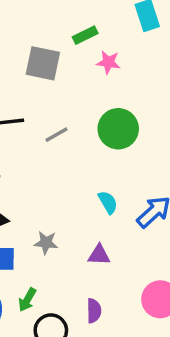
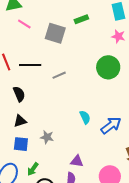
pink star: (108, 62) -> (118, 36), moved
green circle: (118, 129) -> (108, 67), moved
purple triangle: (99, 255) -> (77, 161), moved

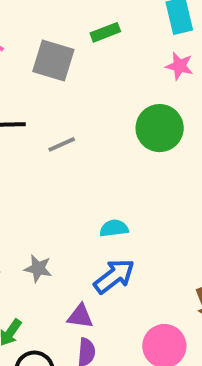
cyan semicircle: (85, 117) -> (114, 228), turned -72
blue arrow: (111, 125) -> (114, 276), moved
purple triangle: (77, 161) -> (80, 316), moved

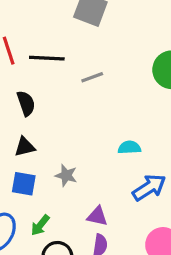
blue arrow: (114, 276) -> (149, 187), moved

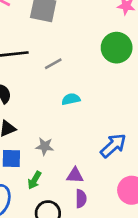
cyan semicircle: (129, 147) -> (71, 99), moved
green arrow: (40, 225) -> (34, 180), moved

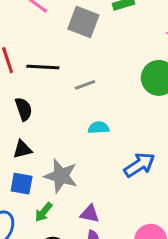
gray star: (45, 146) -> (61, 176), size x1.6
blue arrow: (113, 146) -> (139, 165), moved

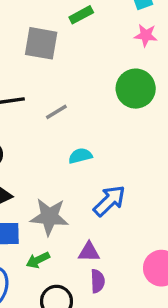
blue arrow: (139, 165) -> (109, 201), moved
green arrow: (44, 212) -> (38, 260), turned 36

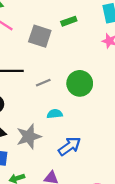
green circle: (136, 89) -> (80, 83), moved
gray star: (49, 217) -> (29, 137), moved, turned -30

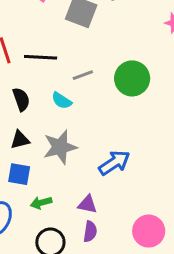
cyan semicircle: (55, 114) -> (62, 101), moved, turned -144

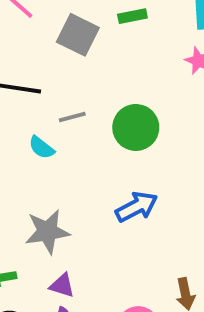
gray star: (60, 147) -> (47, 232), moved
blue arrow: (114, 163) -> (137, 207), moved

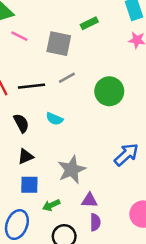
gray line: (72, 117) -> (67, 78), moved
blue arrow: (137, 207) -> (126, 155), moved

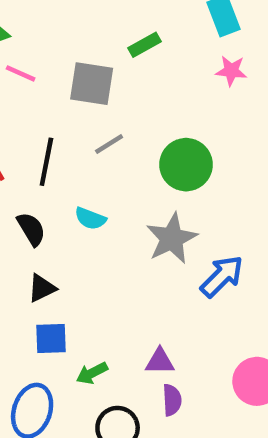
black line: (31, 86) -> (46, 162), turned -70
gray star: (72, 170) -> (172, 238), moved

